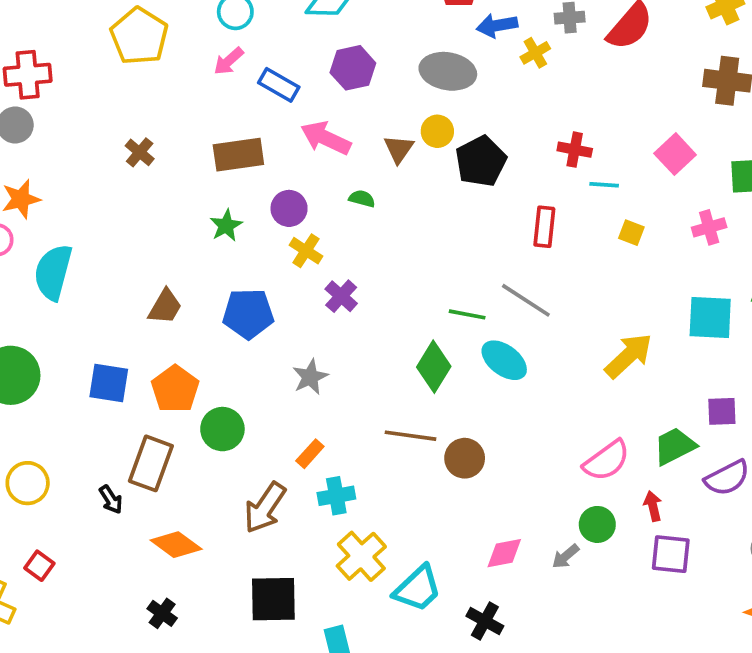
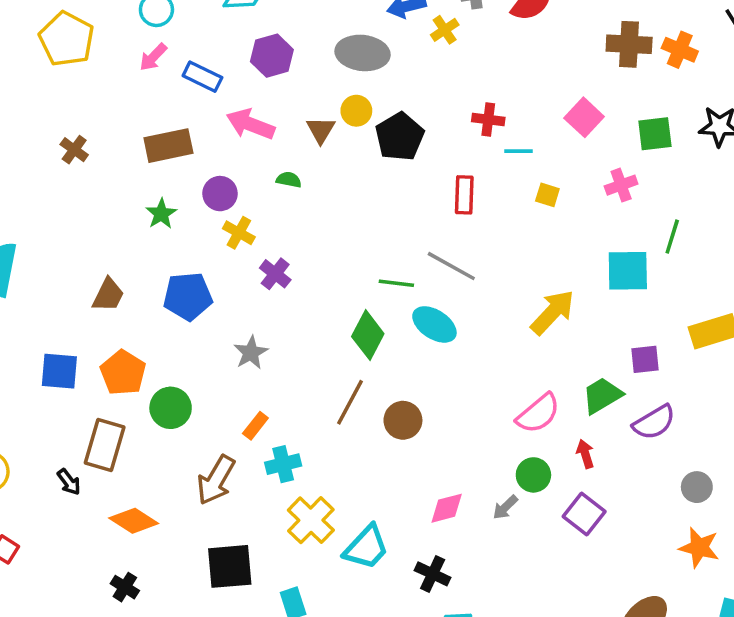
brown line: (410, 436) -> (350, 402), turned -66
purple square: (671, 554) -> (584, 514), moved, turned 36

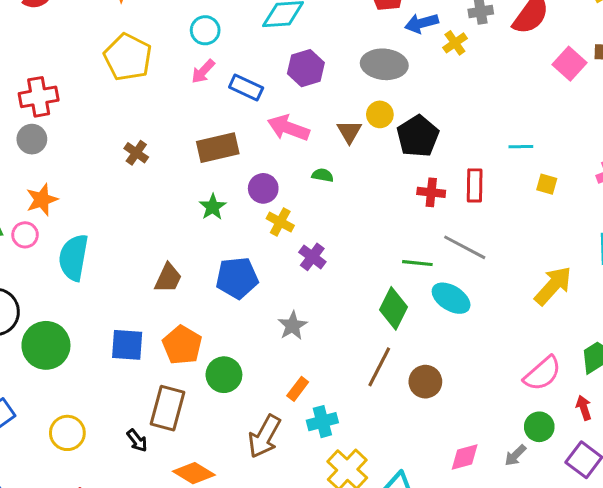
pink square: (584, 117) -> (569, 64), moved
red cross: (488, 120) -> (431, 192), moved

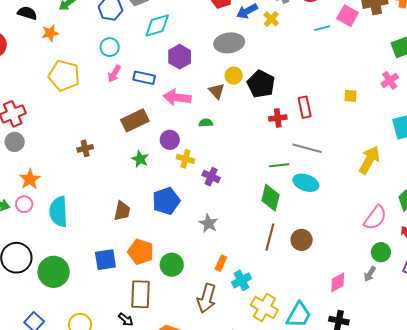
cyan line: (521, 147) -> (322, 28), moved
brown cross: (136, 153) -> (85, 148), moved, turned -35

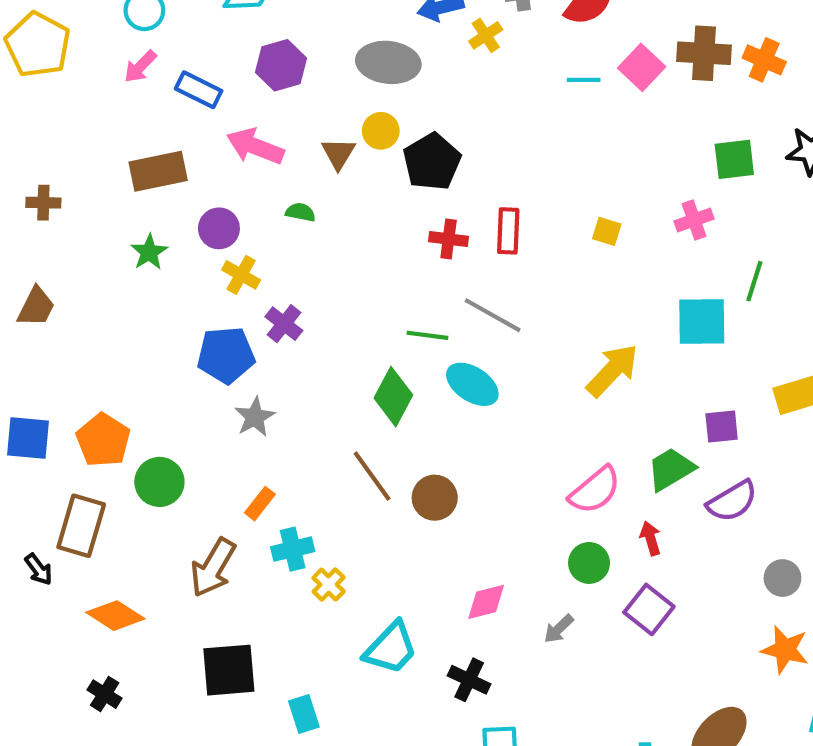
blue pentagon: (166, 201) -> (226, 355), moved
brown trapezoid: (122, 211) -> (36, 307), moved
brown line: (270, 237) -> (372, 476), turned -64
gray arrow: (370, 274) -> (559, 629), moved
yellow cross: (264, 308) -> (329, 585), moved, size x0.6

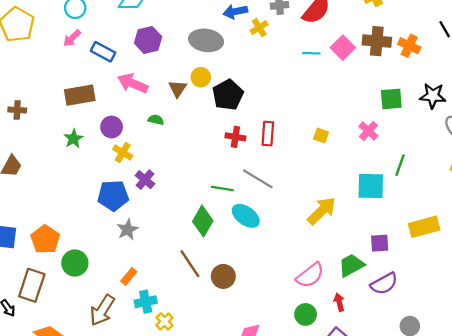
pink cross: (694, 220) -> (368, 131), turned -30

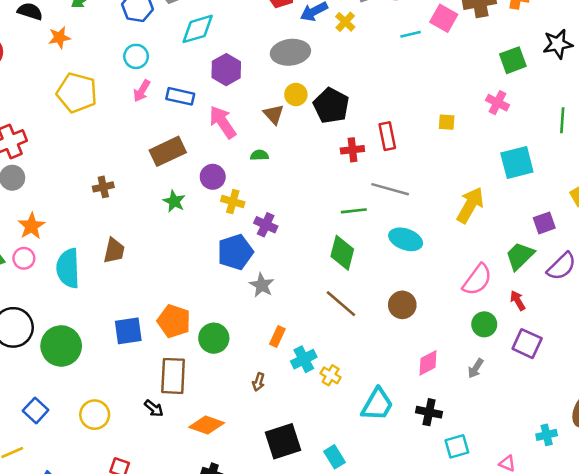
pink arrow: (133, 83) -> (223, 122), turned 48
green line: (400, 165) -> (562, 120), moved
cyan ellipse: (246, 216) -> (406, 239), moved
brown circle: (223, 276) -> (402, 305), moved
brown arrow: (102, 310) -> (258, 382), size x0.5

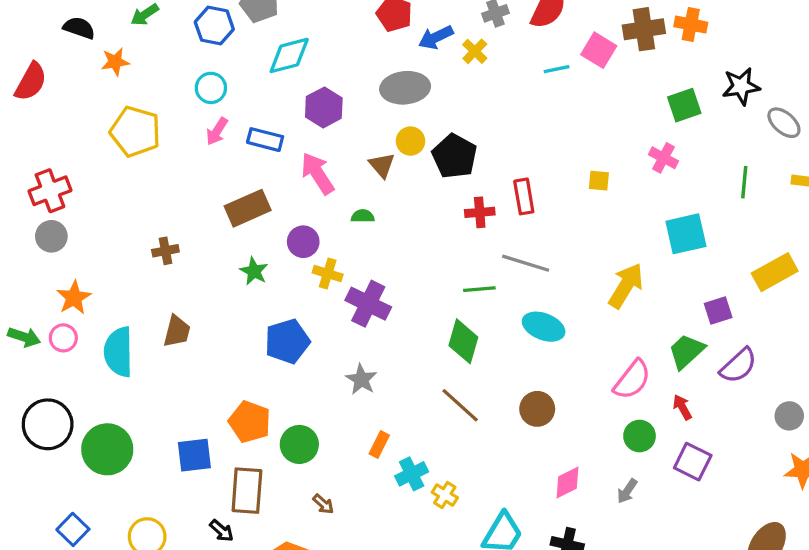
purple cross: (266, 225) -> (368, 304), size x1.5
blue pentagon: (235, 252) -> (287, 341), moved
blue square: (128, 331) -> (194, 455), moved
brown arrow: (258, 382) -> (323, 504), moved, turned -66

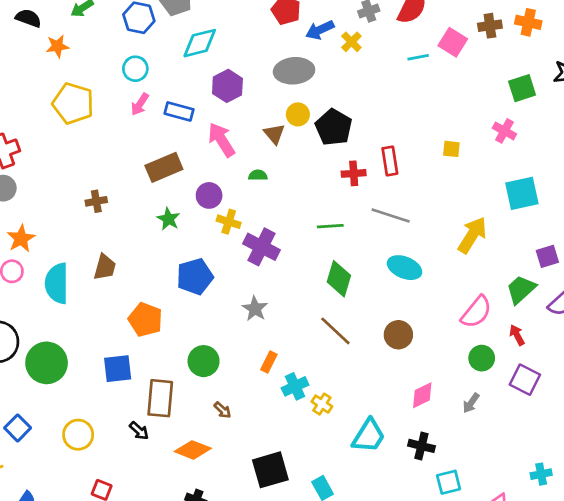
brown cross: (644, 29) -> (490, 26), size x0.7
green line: (479, 289) -> (330, 226), moved
orange pentagon: (250, 422) -> (145, 320), moved

